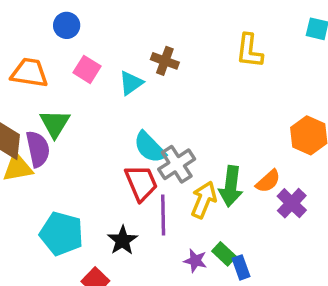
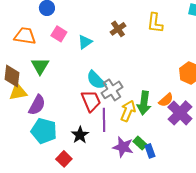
brown cross: (165, 61) -> (118, 29), moved, turned 35
purple semicircle: (38, 149) -> (37, 105), moved, turned 40
purple cross: (292, 203) -> (180, 113), size x1.4
purple star: (195, 261) -> (123, 147), size x1.5

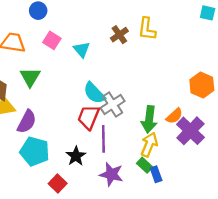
yellow L-shape: (155, 23) -> (147, 29), moved
cyan triangle: (85, 42) -> (82, 50), turned -35
red trapezoid: (91, 101) -> (89, 117), turned -135
yellow arrow: (128, 111) -> (149, 145), moved
purple star: (123, 147) -> (111, 174), moved

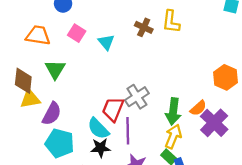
brown cross: (119, 35) -> (144, 27), turned -30
cyan semicircle: (94, 93) -> (98, 128), moved
black star: (76, 156) -> (101, 148), turned 30

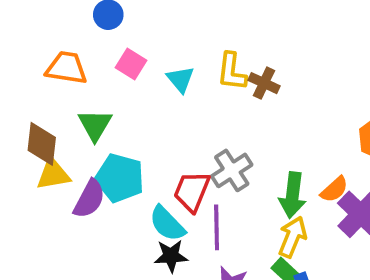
yellow L-shape: (171, 22) -> (232, 72), moved
brown cross: (144, 27) -> (264, 83), moved
cyan pentagon: (60, 143) -> (120, 178), moved

